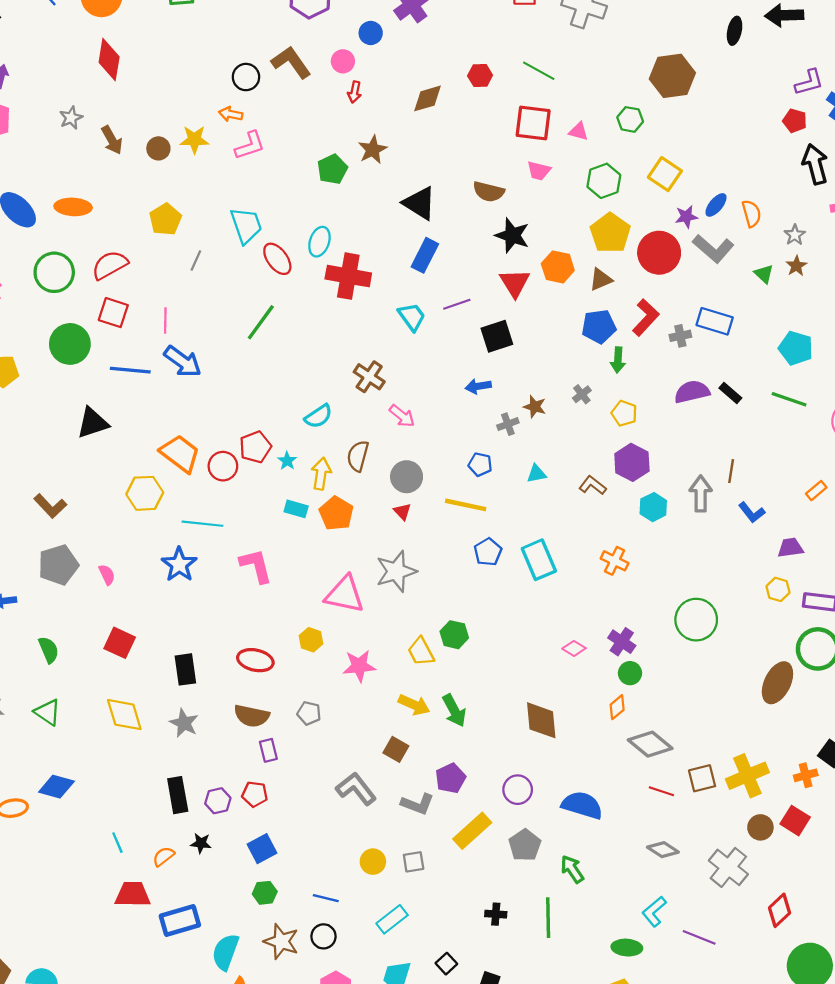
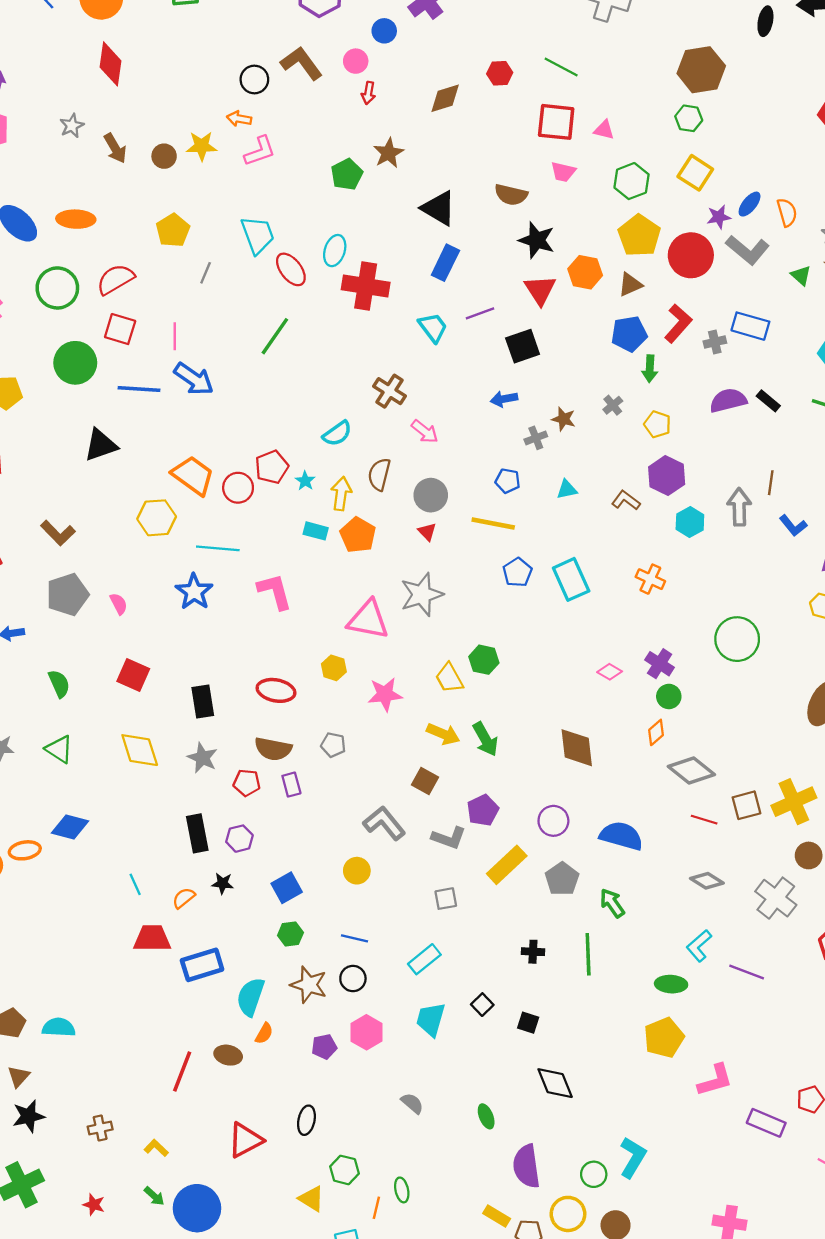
green hexagon: (630, 119) -> (689, 118), moved
red pentagon: (255, 794) -> (247, 783), moved
yellow circle: (373, 862) -> (357, 871), moved

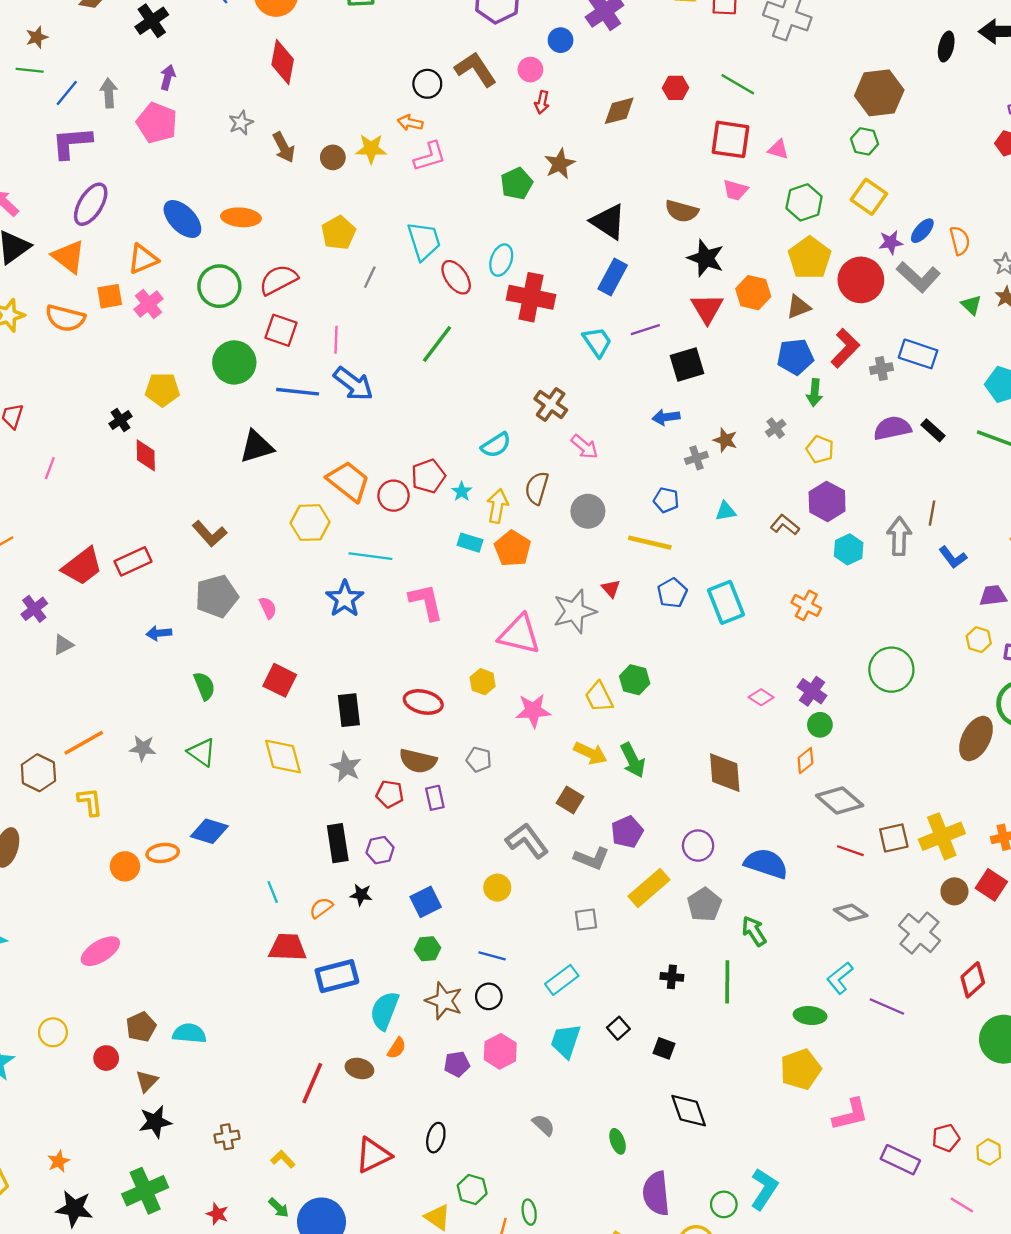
red triangle: (427, 532) -> (611, 588), moved

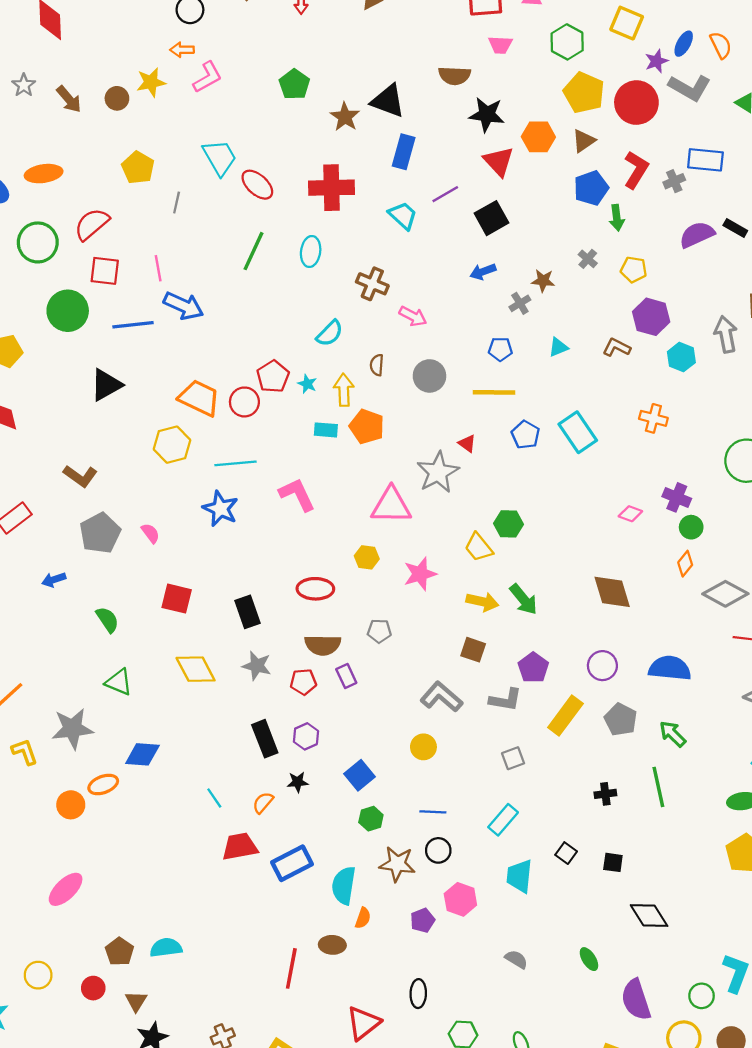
brown star: (560, 164) -> (345, 117), moved
cyan ellipse: (501, 260) -> (311, 251), moved
brown semicircle: (537, 488) -> (377, 365), size x0.7
gray star: (143, 748) -> (72, 729), moved, size x1.6

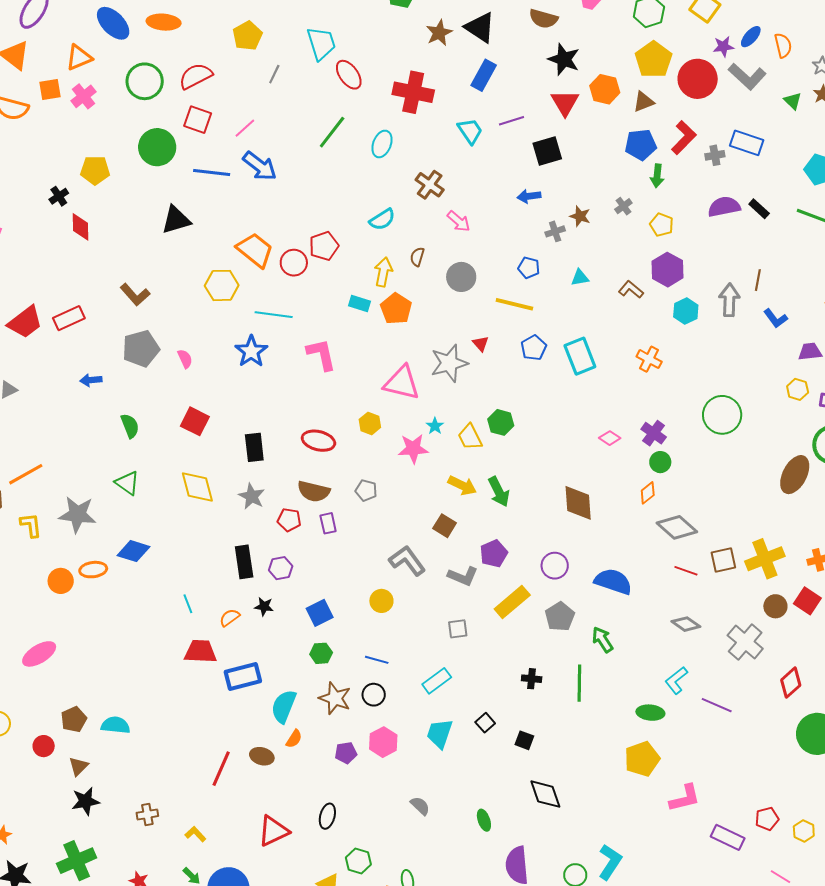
pink line: (158, 268) -> (245, 128), turned 45
cyan star: (307, 384) -> (435, 426), moved

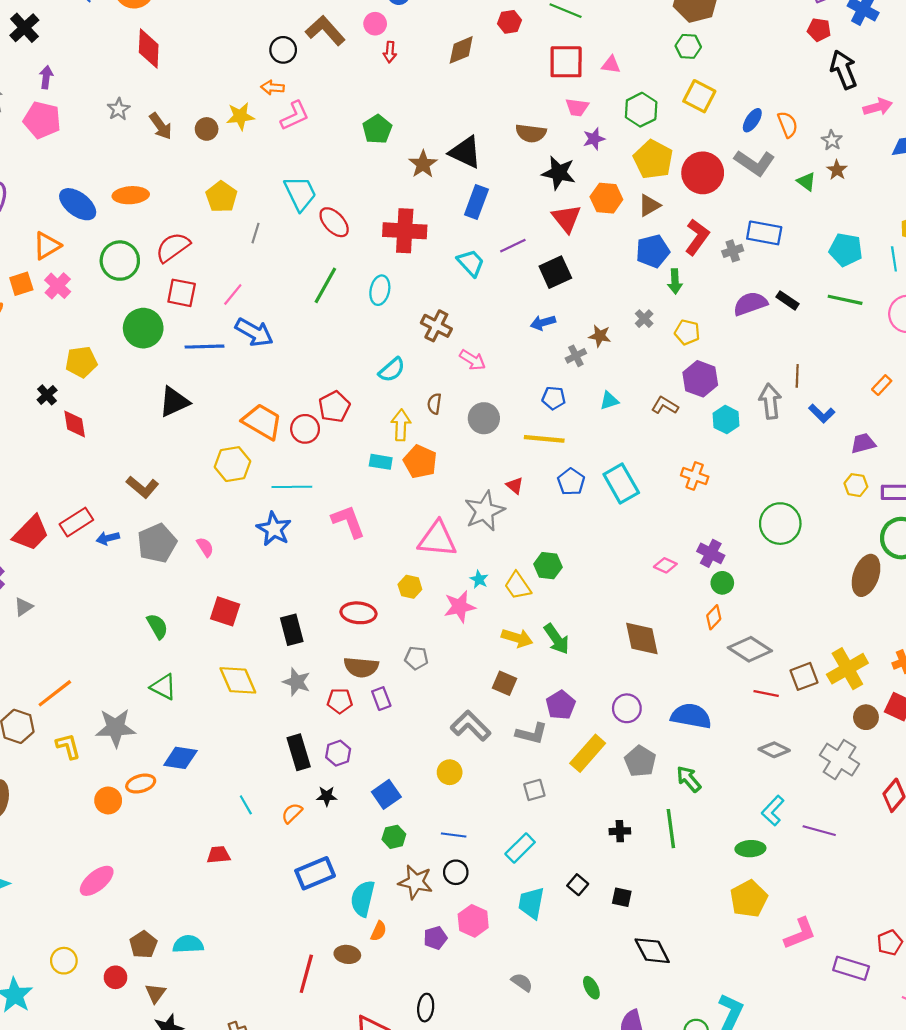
purple star: (723, 47) -> (594, 139), moved
blue arrow: (91, 380) -> (108, 538), moved
red trapezoid: (200, 651) -> (219, 855), moved, size x0.7

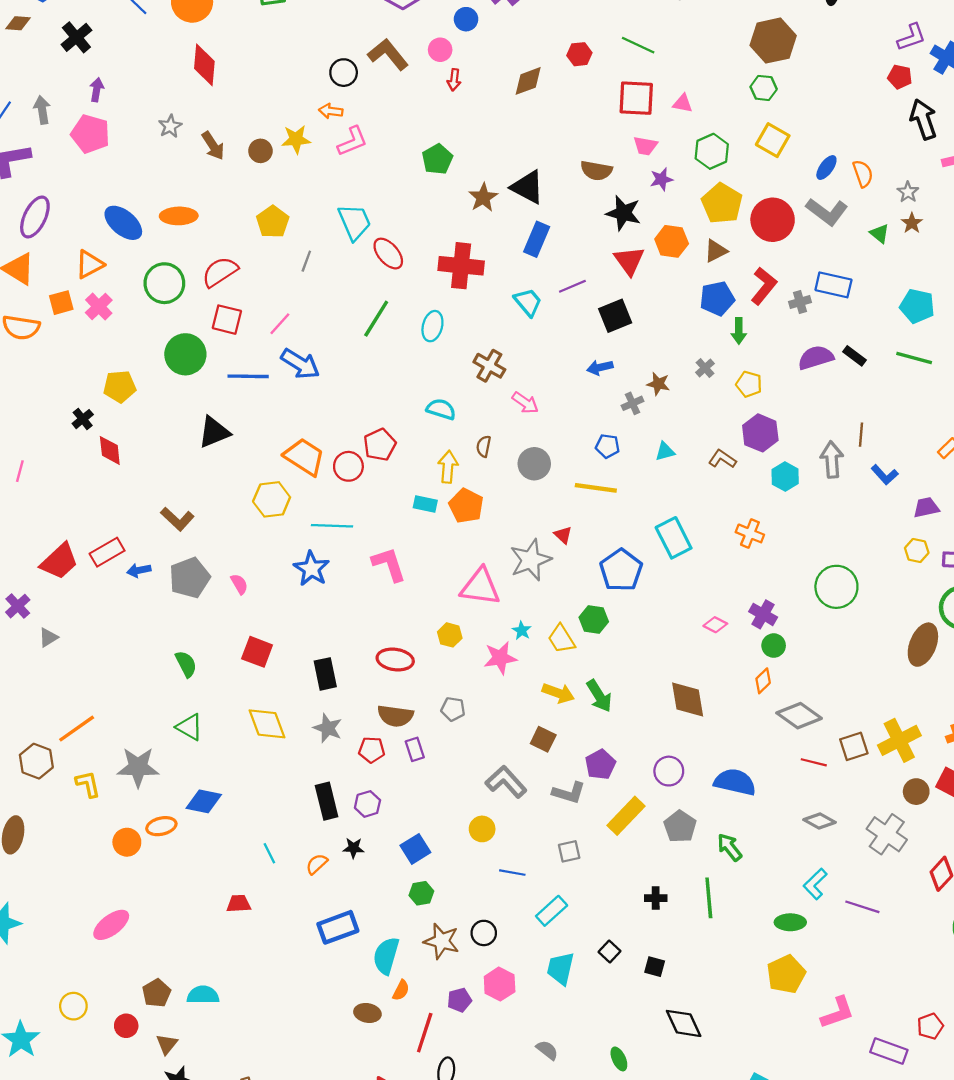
cyan semicircle: (392, 370) -> (441, 409), turned -124
blue pentagon: (571, 482) -> (621, 570), moved, size x1.5
blue line: (454, 835) -> (512, 873), moved
red line: (306, 974) -> (425, 1033), moved

